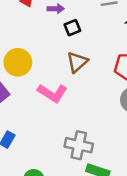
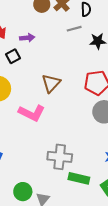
black square: (72, 28) -> (13, 56), moved

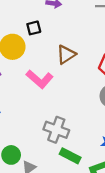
black square: (13, 56) -> (34, 28), moved

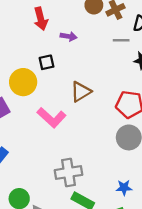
gray cross: (56, 130) -> (69, 172), turned -30

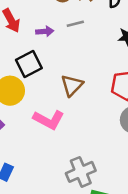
gray line: (121, 40) -> (75, 24), moved
black square: (47, 62) -> (29, 64), size x1.5

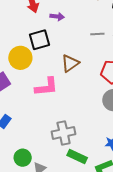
gray line: (75, 24) -> (97, 34), moved
pink L-shape: (49, 120) -> (46, 87), turned -45

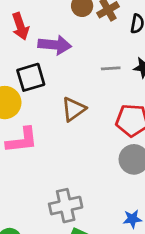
purple arrow: (57, 17) -> (55, 45), size x1.6
pink L-shape: (46, 87) -> (22, 140), moved

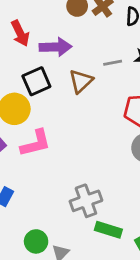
brown triangle: (73, 109) -> (81, 81), moved

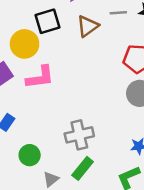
green rectangle: (108, 230) -> (83, 168), moved, turned -75
green circle: (36, 241) -> (30, 155), moved

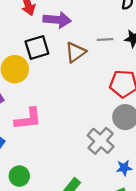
pink L-shape: (40, 77) -> (28, 119), moved
gray cross: (79, 135) -> (101, 141), moved, turned -36

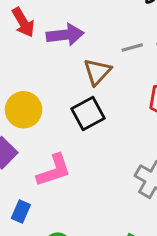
black square: (37, 48) -> (88, 113), moved

